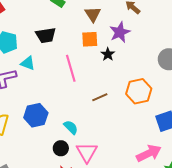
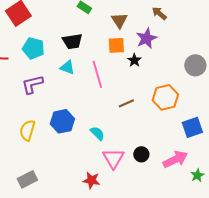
cyan triangle: (28, 63) -> (67, 67), moved
black circle: (61, 148) -> (141, 154), moved

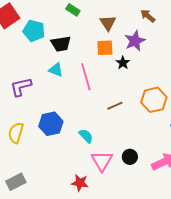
cyan pentagon: (33, 48) -> (34, 31), moved

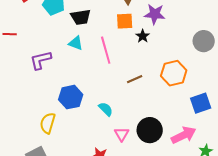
purple star: (135, 41) -> (155, 14), turned 30
yellow semicircle: (16, 133) -> (48, 123), moved
black circle: (130, 157) -> (150, 130), size x1.6
pink triangle: (102, 161) -> (122, 134), size x0.7

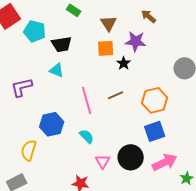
pink line: (106, 50) -> (87, 100), moved
brown line: (135, 79) -> (116, 95), moved
blue square: (201, 103) -> (155, 131), moved

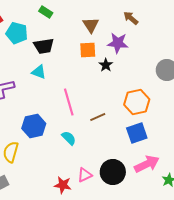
green rectangle: (74, 10) -> (46, 12), moved
brown line: (116, 95) -> (98, 117), moved
black circle: (131, 157) -> (113, 172), moved
pink triangle: (103, 161) -> (85, 175), moved, turned 35

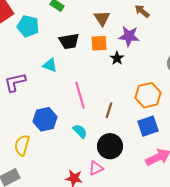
black trapezoid: (44, 46) -> (69, 41), moved
brown line: (98, 117) -> (109, 110), turned -49
black circle: (113, 172) -> (110, 146), moved

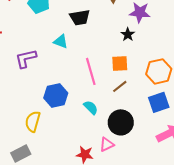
orange square: (99, 43) -> (120, 63), moved
brown line: (109, 110) -> (120, 86), turned 35

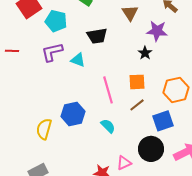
purple L-shape: (26, 58) -> (52, 52), moved
blue square: (159, 102) -> (163, 121), moved
yellow semicircle: (33, 121) -> (44, 129), moved
black circle: (121, 122) -> (151, 149), moved

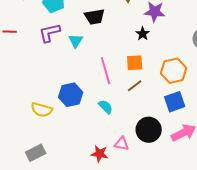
cyan triangle: (78, 60) -> (76, 41), turned 42
blue square: (163, 121) -> (175, 102), moved
yellow semicircle: (44, 129) -> (42, 110), turned -90
pink triangle: (124, 163) -> (122, 144), turned 35

